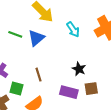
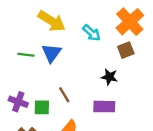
green square: (16, 89) -> (42, 107), moved
brown square: (91, 89) -> (126, 50), moved

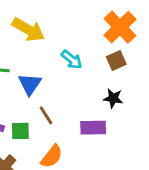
cyan arrow: (92, 33) -> (72, 60), moved
blue triangle: (51, 53) -> (30, 84), moved
black star: (109, 77) -> (113, 98), moved

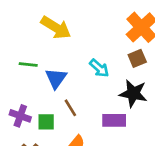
cyan arrow: (72, 60) -> (99, 68), moved
black star: (113, 98) -> (133, 93), size x1.5

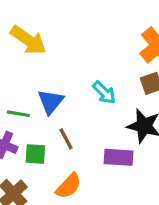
yellow arrow: (56, 28) -> (28, 40), moved
green line: (28, 64) -> (18, 114), moved

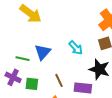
brown line: (66, 139) -> (59, 80), moved

